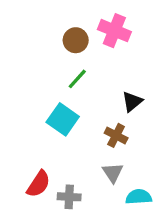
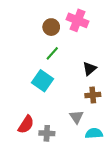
brown cross: (116, 135) -> (93, 95), moved, turned -32

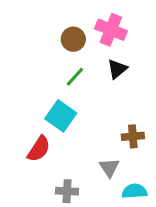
black triangle: (90, 69) -> (117, 69), moved
red semicircle: (26, 125) -> (39, 149), moved

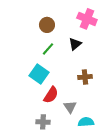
pink cross: (111, 30) -> (87, 19), moved
brown cross: (133, 136) -> (85, 77), moved
red semicircle: (39, 149) -> (51, 95), moved

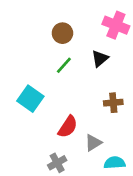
cyan square: (39, 74) -> (30, 99), moved
gray triangle: (70, 107) -> (93, 143), turned 32
gray cross: (43, 122) -> (57, 163), turned -32

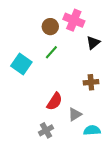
pink cross: (116, 25) -> (74, 20), moved
black triangle: (100, 59) -> (93, 43), moved
cyan square: (30, 99) -> (21, 64), moved

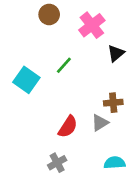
pink cross: (74, 20) -> (92, 25), turned 30
brown circle: (50, 27) -> (49, 14), moved
gray triangle: (75, 114) -> (100, 123), moved

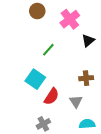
cyan square: (26, 80) -> (35, 79), moved
gray triangle: (100, 123) -> (76, 102), moved, turned -32

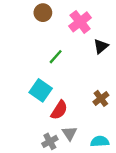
brown cross: (86, 78) -> (101, 98), moved, turned -32
gray triangle: (76, 102) -> (70, 133), moved

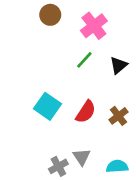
black triangle: (101, 46) -> (119, 65), moved
green line: (56, 57) -> (84, 60), moved
red semicircle: (59, 110) -> (86, 112), moved

